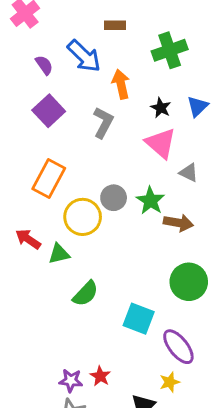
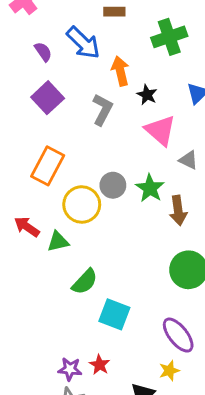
black star: (161, 108) -> (147, 95), moved
brown arrow: (178, 223) -> (178, 210), turned 72
cyan square: (139, 319) -> (114, 314), moved

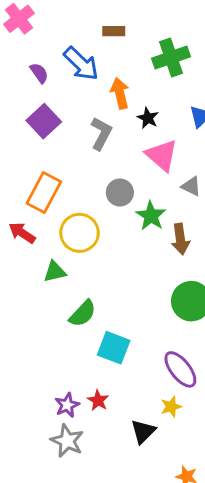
gray circle: (113, 185) -> (120, 193), moved
red arrow: (27, 227) -> (22, 233), moved
purple star: (70, 369) -> (67, 405), turned -30

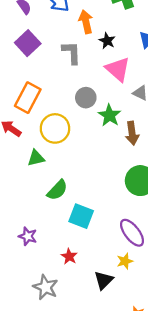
gray L-shape: (101, 134) -> (72, 53), turned -30
purple star: (67, 405) -> (28, 236), moved, turned -30

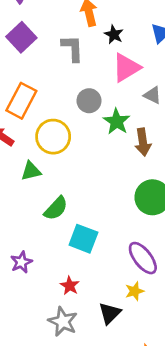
pink triangle: (118, 69) -> (126, 68), turned 48
purple star: (28, 236) -> (21, 262), turned 30
gray star: (46, 287) -> (63, 322), moved

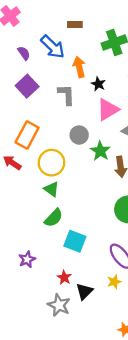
green triangle: (31, 171) -> (51, 189), moved, turned 49
black triangle: (110, 313) -> (84, 291), moved

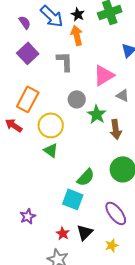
black star: (98, 84) -> (78, 14), moved
green semicircle: (54, 218) -> (86, 177), moved
yellow star: (114, 282) -> (112, 245), moved
black triangle: (84, 291) -> (85, 232), moved

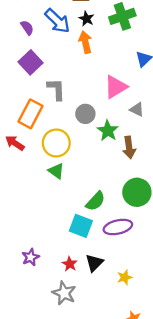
gray L-shape: (65, 61) -> (56, 89), moved
purple ellipse: (116, 213) -> (118, 227), moved, turned -65
purple star: (28, 216) -> (30, 257), moved

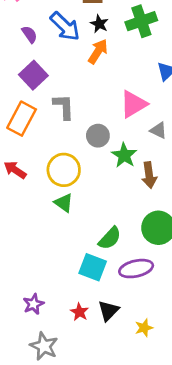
orange arrow: (85, 42) -> (98, 51), turned 45
orange rectangle: (30, 114) -> (22, 119), moved
gray star: (64, 293) -> (44, 346), moved

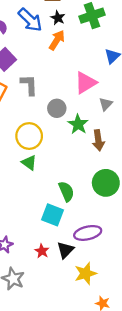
gray triangle: (158, 130) -> (106, 104), turned 48
green semicircle: (110, 238) -> (66, 191), turned -66
purple ellipse: (136, 269) -> (88, 233), moved
yellow star: (144, 328) -> (86, 273), moved, size x1.5

